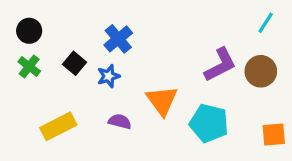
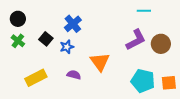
cyan line: (266, 23) -> (144, 11), moved, turned 56
cyan pentagon: (209, 123) -> (143, 81), moved

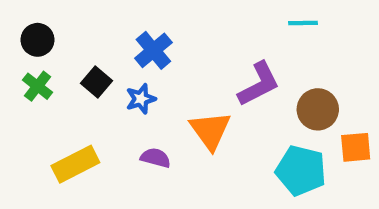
purple L-shape: (136, 40) -> (259, 84), moved
brown circle: (161, 44) -> (318, 109), moved
orange square: (169, 83) -> (356, 147), moved

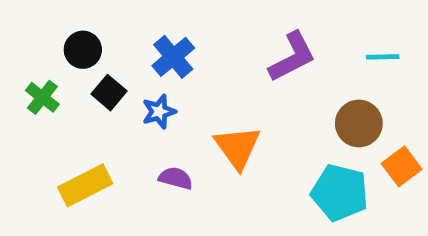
cyan line: (303, 23) -> (383, 57), moved
black circle: (38, 40) -> (83, 50), moved
purple L-shape: (259, 84) -> (292, 57), moved
orange square: (356, 147) -> (402, 166), turned -32

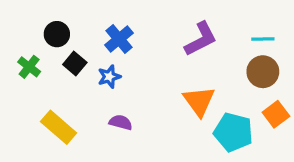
brown circle: (359, 123) -> (263, 72), moved
orange triangle: (237, 147) -> (199, 101), moved
yellow rectangle: (85, 185) -> (59, 127), turned 68

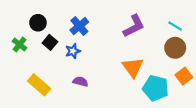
cyan line: (263, 39) -> (175, 26), turned 32

